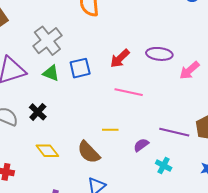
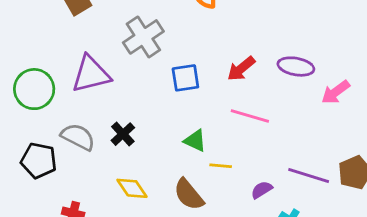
green triangle: (51, 73) -> (195, 141), moved

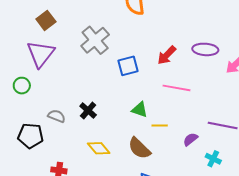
purple triangle: (91, 74) -> (41, 54), moved, turned -32
green circle: (34, 89) -> (22, 86), size x0.6
gray semicircle: (78, 137) -> (57, 116), size x0.7

